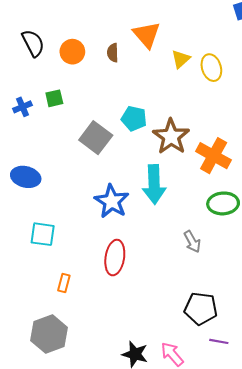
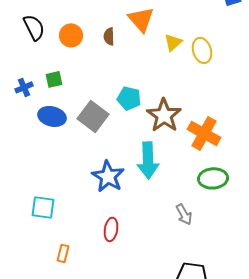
blue ellipse: (26, 177) -> (52, 116), moved
red ellipse: (115, 258) -> (111, 229), size x0.7

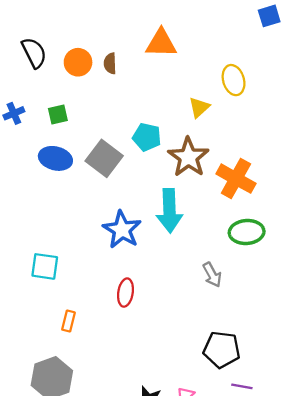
orange triangle: (141, 19) -> (161, 43), turned -48
brown semicircle: (109, 36) -> (110, 63), moved
yellow triangle: (173, 42) -> (199, 107), moved
blue cross: (24, 87) -> (14, 113), moved

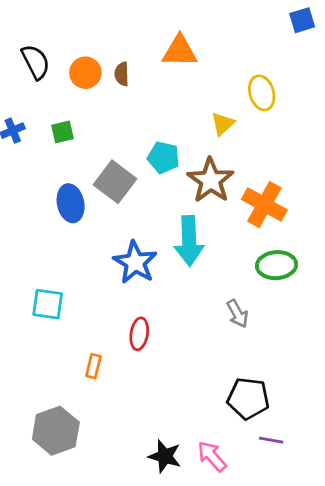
blue ellipse: (55, 158) -> (71, 203), moved, turned 64
orange rectangle: (69, 321) -> (93, 366), moved

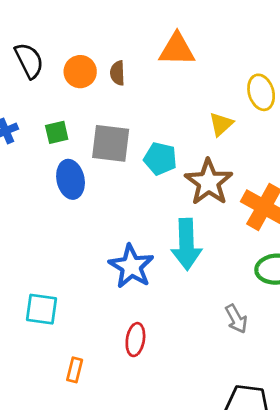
gray square: (115, 182) -> (111, 143), moved, turned -30
blue ellipse: (71, 203) -> (71, 179), moved
orange rectangle: (93, 366) -> (75, 370), moved

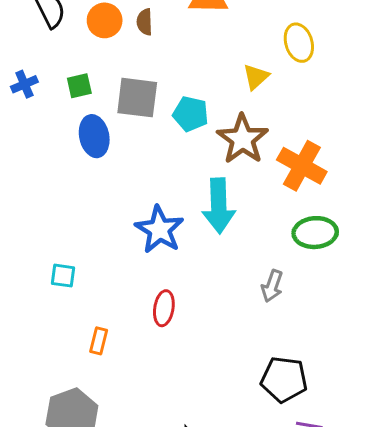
cyan square: (41, 309) -> (63, 276), size x0.7
gray arrow: (236, 319) -> (272, 286), turned 48

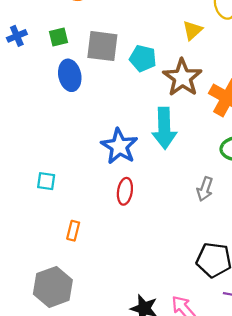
red ellipse: (164, 308) -> (125, 191), moved

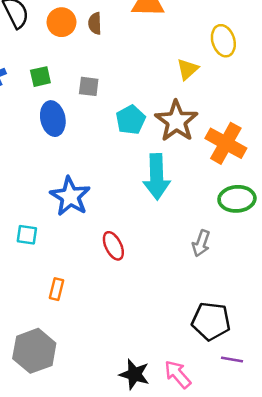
gray square: (102, 46) -> (89, 86), size x0.6
cyan pentagon: (143, 58) -> (131, 120), moved, turned 30
blue star: (119, 146) -> (70, 196), moved
red ellipse: (125, 191) -> (113, 246), turned -35

